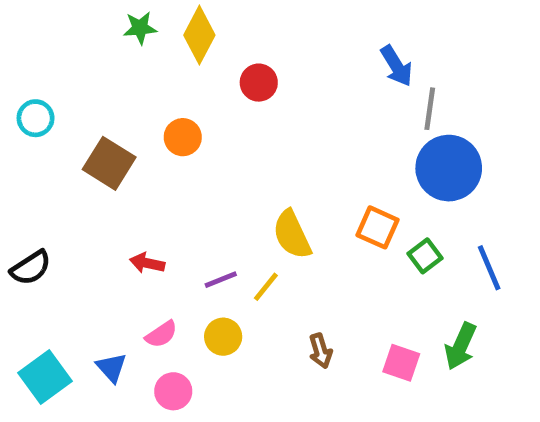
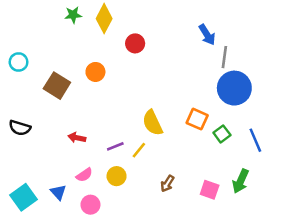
black semicircle: (31, 268) -> (20, 128), moved, turned 50
brown arrow: (320, 351) -> (167, 184), turned 49

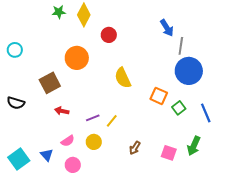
orange circle: (95, 72) -> (77, 58), size x1.5
brown square: (57, 86) -> (50, 83), moved, turned 30
yellow semicircle: (152, 123) -> (123, 78), moved

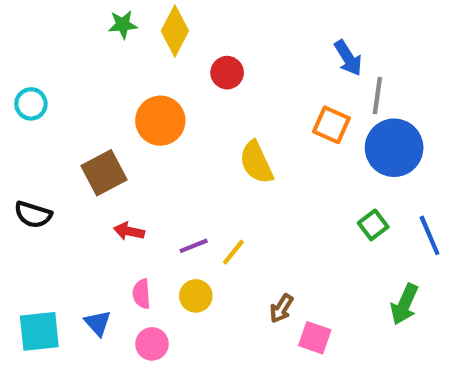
orange square: (159, 96) -> (331, 125), moved
pink semicircle: (68, 141) -> (142, 294), turned 120
pink square: (169, 153) -> (315, 338), moved
cyan square: (19, 159) -> (39, 331), turned 30

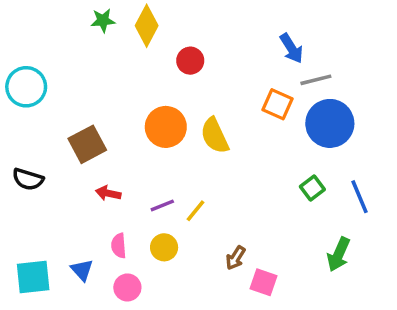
gray line: (377, 96) -> (316, 80), turned 68
cyan circle: (31, 104) -> (26, 87), size x1.5
orange circle: (160, 121) -> (166, 127), moved

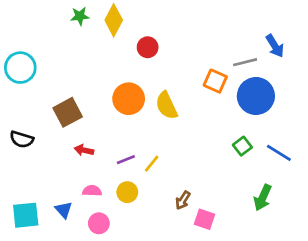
blue arrow: (291, 48) -> (275, 46), moved
blue line: (360, 197) -> (279, 153), turned -35
pink semicircle: (119, 246) -> (92, 191), turned 96

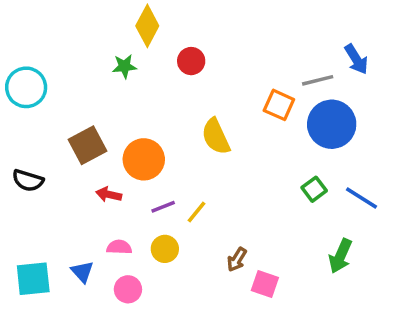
green star: (80, 16) -> (124, 66), moved
orange circle: (129, 99) -> (144, 159), moved

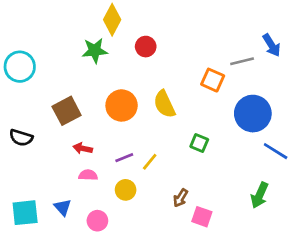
green star: (124, 66) -> (95, 51), size x1.4
blue circle: (332, 124) -> (253, 114), moved
orange circle: (144, 159) -> (122, 105), moved
green square: (314, 189) -> (199, 143), moved, turned -30
pink semicircle: (119, 247) -> (88, 175), moved

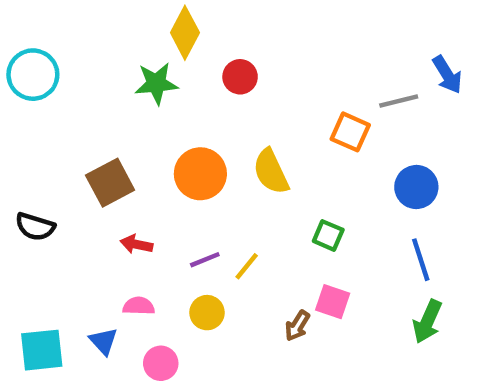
cyan circle: (20, 67) -> (33, 75), moved
blue circle: (253, 114) -> (416, 187), size x0.7
blue line: (276, 151) -> (421, 260), moved, turned 40
pink semicircle: (88, 175) -> (139, 306), moved
pink square: (202, 217) -> (333, 302), moved

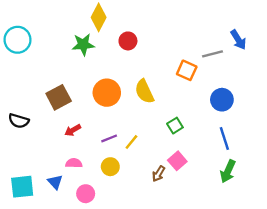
green square: (328, 235) -> (175, 126), turned 35
red arrow: (136, 244) -> (73, 130), turned -42
pink square: (333, 302) -> (177, 161), turned 30

